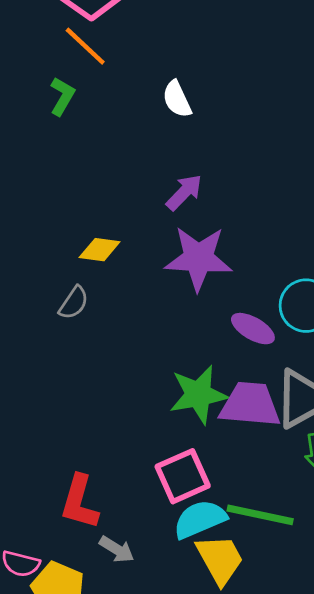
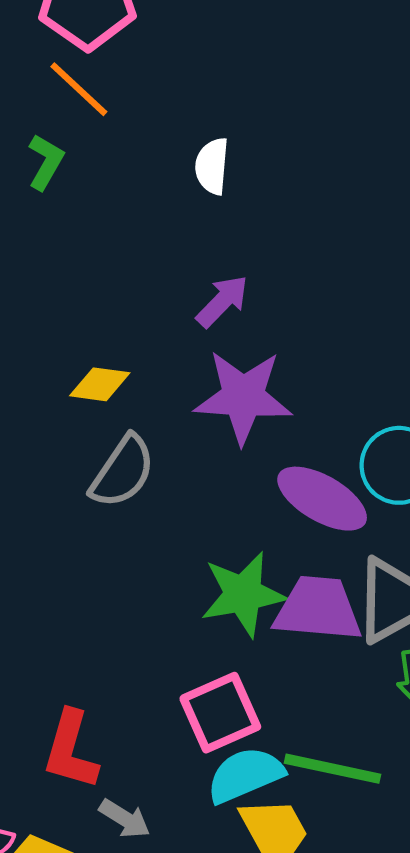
white semicircle: (177, 99) -> (212, 166), turned 30
gray semicircle: (74, 303) -> (123, 472), moved, size x1.5
purple ellipse: (253, 329) -> (322, 499), size x1.4

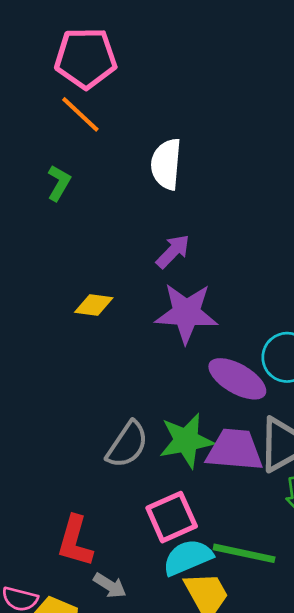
green L-shape: (46, 162) -> (59, 183), moved
white semicircle: (212, 166) -> (166, 164), size x1.4
gray semicircle: (123, 472) -> (127, 445), moved

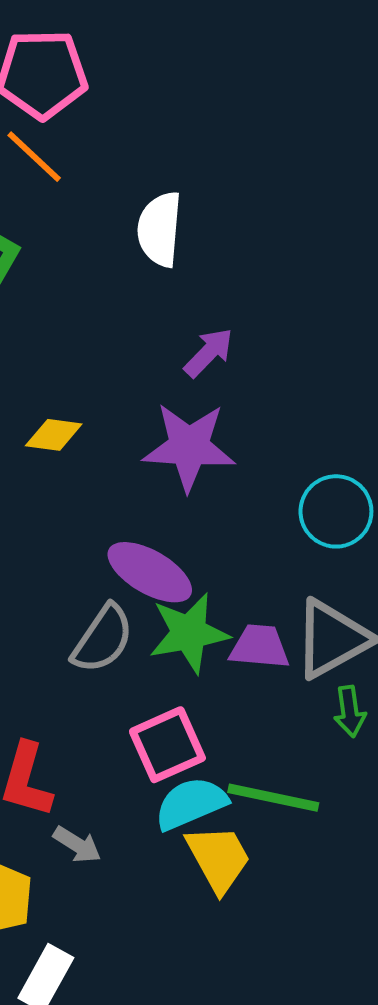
purple arrow: (173, 251) -> (209, 353), moved
purple ellipse: (237, 379) -> (150, 572), moved
purple trapezoid: (235, 450) -> (260, 647), size x0.7

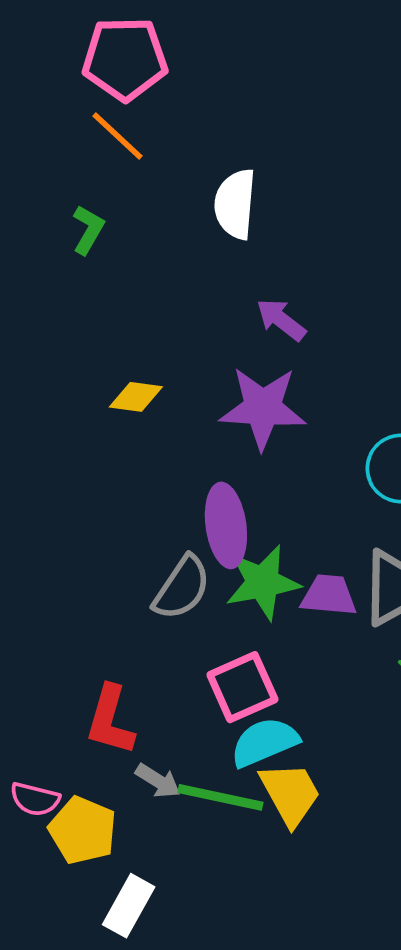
purple arrow: (209, 353) -> (281, 320), turned -96
purple ellipse: (150, 572) -> (226, 525), turned 52
green line: (273, 798) -> (220, 797), moved

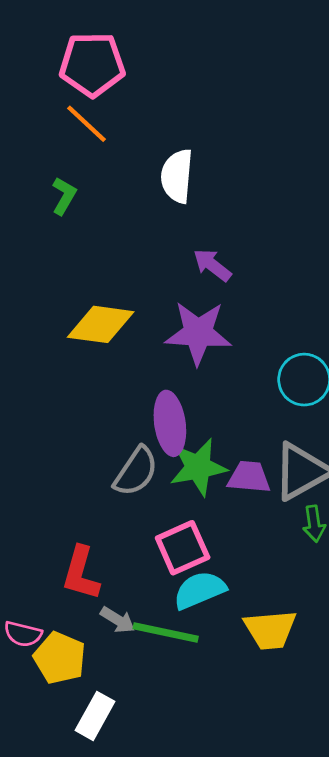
yellow diamond: (136, 397) -> (101, 324), size x1.6
yellow trapezoid: (290, 794) -> (270, 630), moved, turned 114

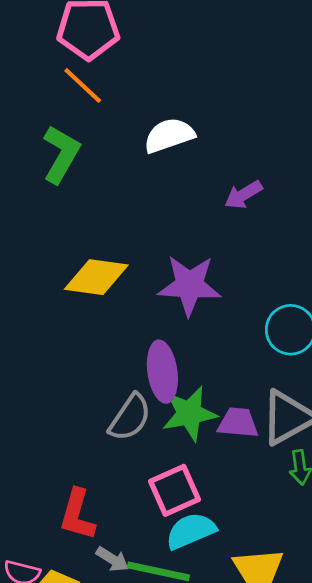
white semicircle: (177, 176) -> (169, 135), turned 66
green L-shape: (64, 196) -> (61, 154), size x1.6
purple arrow: (212, 265) -> (243, 195), moved, turned -69

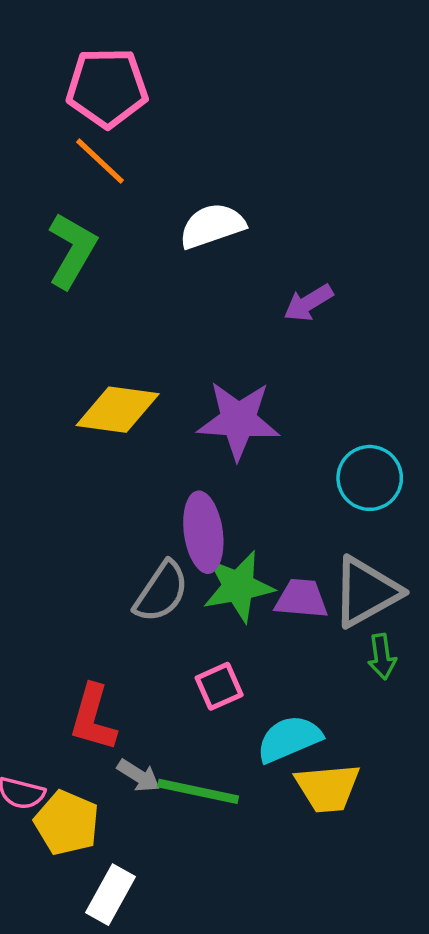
pink square: (175, 490) -> (219, 686), size x0.7
cyan semicircle: (191, 531) -> (289, 739), moved

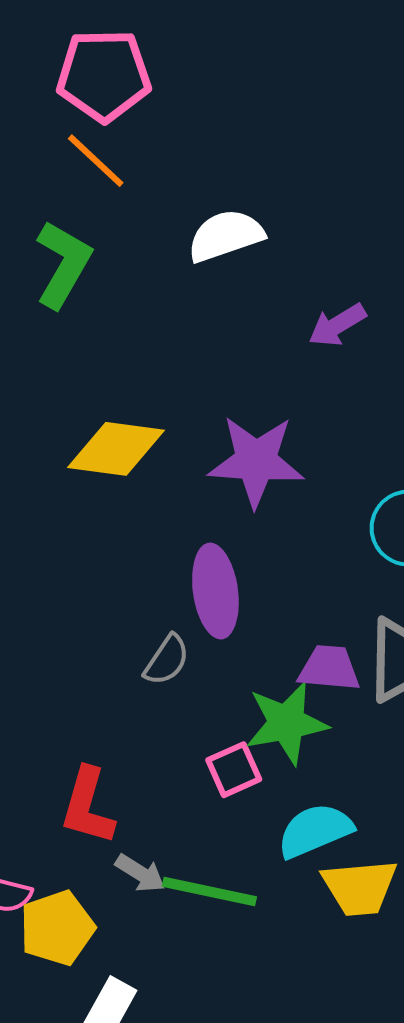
green star: (238, 587) -> (287, 723), moved
gray semicircle: (161, 592) -> (167, 660), size x0.7
yellow pentagon: (67, 823) -> (57, 928), turned 30

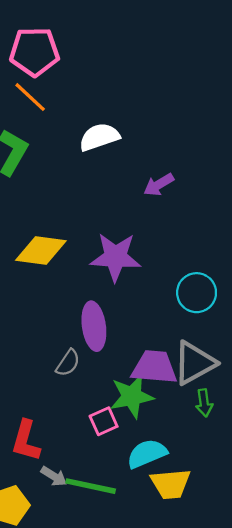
purple trapezoid: (329, 668) -> (154, 367), size x1.4

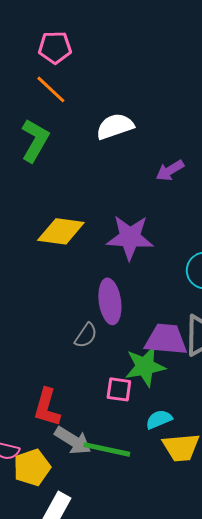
pink pentagon: (34, 52) -> (55, 47), size x0.7
pink square: (104, 421) -> (119, 389), turned 32
cyan semicircle: (147, 454) -> (159, 419), size x0.7
gray arrow: (54, 476) -> (73, 440), size x1.5

